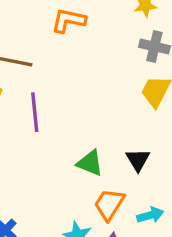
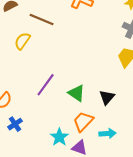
purple line: (35, 112) -> (46, 85), moved, turned 30

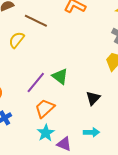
green triangle: (77, 93) -> (60, 76), moved
orange trapezoid: (83, 121) -> (45, 108), moved

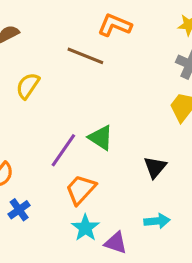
brown line: (36, 21) -> (85, 56), moved

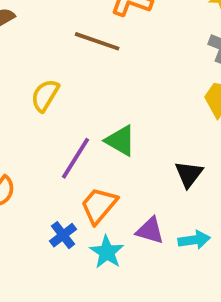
yellow semicircle: (28, 86) -> (45, 95), moved
blue cross: (19, 210) -> (63, 235), moved
purple triangle: (116, 243) -> (150, 231), moved

